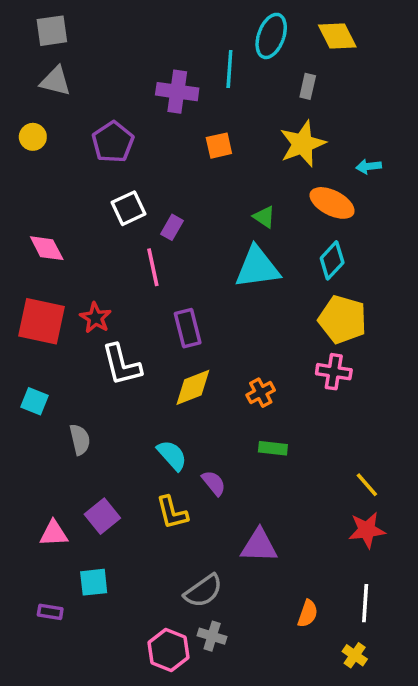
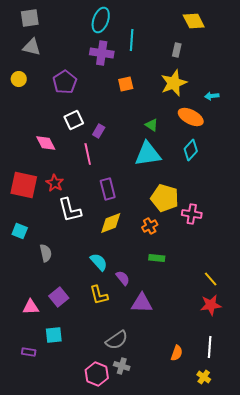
cyan ellipse: (271, 36) -> (101, 20), moved
pink diamond: (47, 248) -> (46, 143), moved
yellow pentagon: (342, 320) -> (165, 198), moved
purple triangle: (259, 546) -> (142, 303), moved

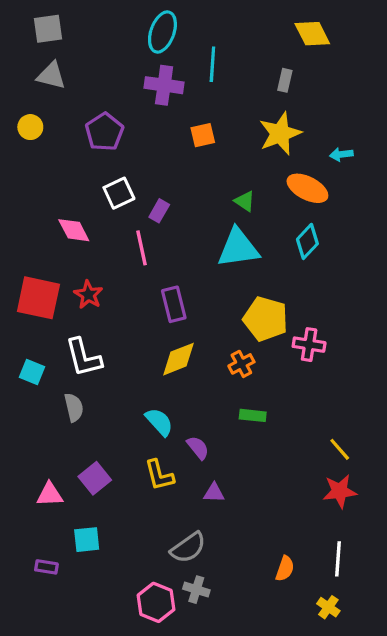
white L-shape: (70, 210) -> (83, 357), moved
purple triangle: (142, 303) -> (214, 493), moved, size x0.6

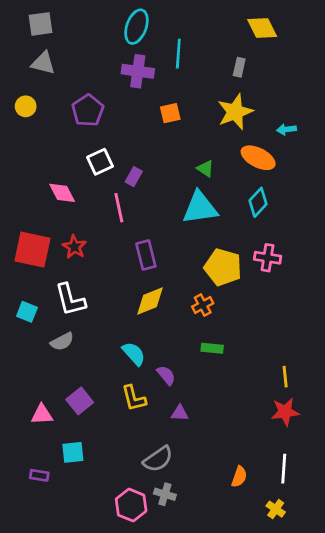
pink cross: (309, 345) -> (268, 258), moved
gray semicircle: (74, 407) -> (62, 342), turned 75
yellow line: (340, 449) -> (285, 377), turned 35

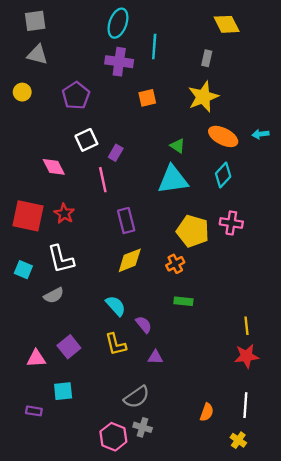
cyan arrow: (286, 129) -> (261, 134), moved

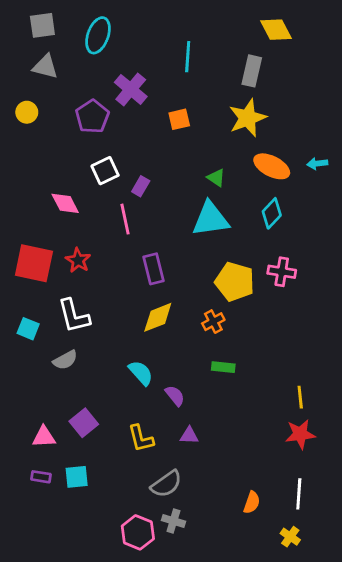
cyan ellipse: (118, 23) -> (98, 35), moved
gray rectangle: (207, 58) -> (252, 71), size x1.5
purple cross: (119, 62) -> (131, 89), moved, turned 32
yellow L-shape: (116, 344) -> (141, 438), moved
purple rectangle: (34, 411) -> (41, 477), moved

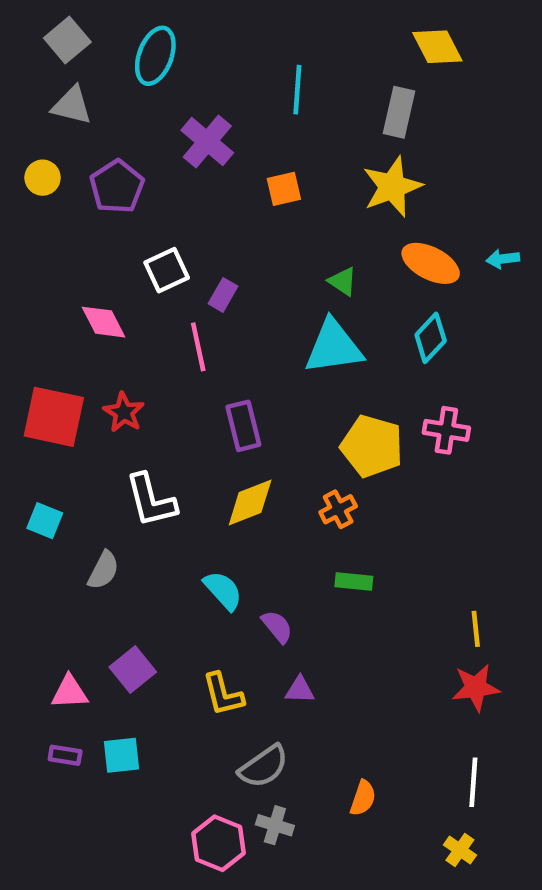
gray square: (42, 25) -> (67, 40), turned -32
purple pentagon: (92, 117) -> (117, 187), moved
white L-shape: (74, 316) -> (151, 500), moved
gray semicircle: (65, 360) -> (103, 570), turned -35
orange semicircle: (252, 502) -> (363, 798), moved

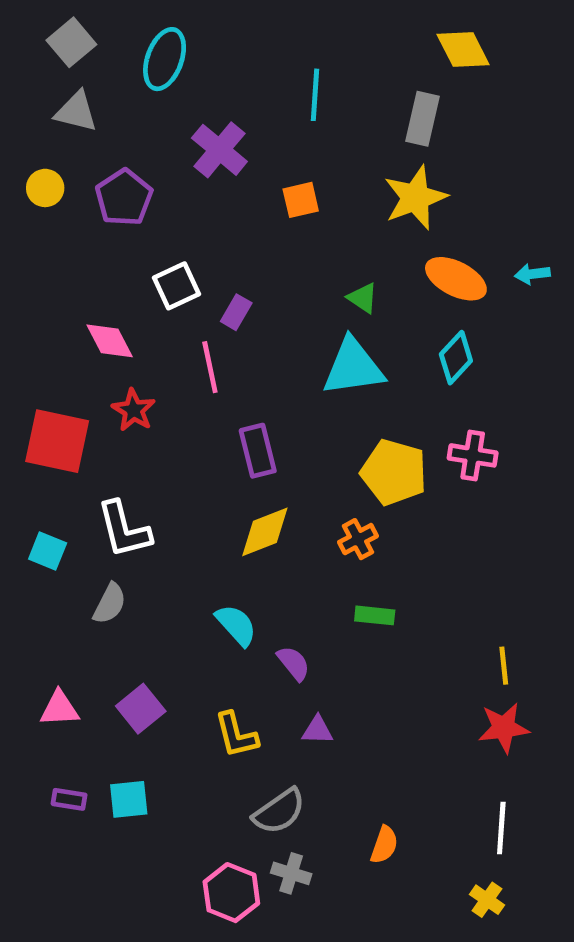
red star: (124, 412) -> (134, 410), moved
white L-shape: (151, 500) -> (124, 530), moved
pink triangle: (70, 692) -> (59, 709), moved

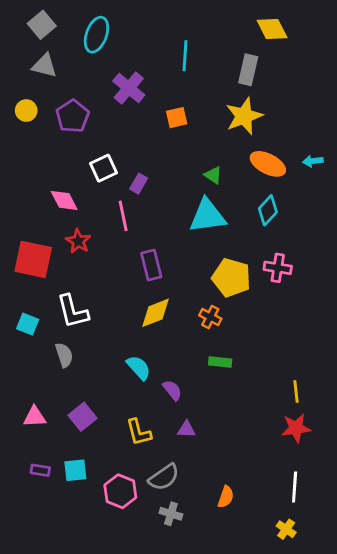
orange cross: (358, 539) -> (210, 317), turned -35
gray semicircle: (110, 604) -> (64, 355), turned -45
pink hexagon: (231, 893) -> (120, 491), moved

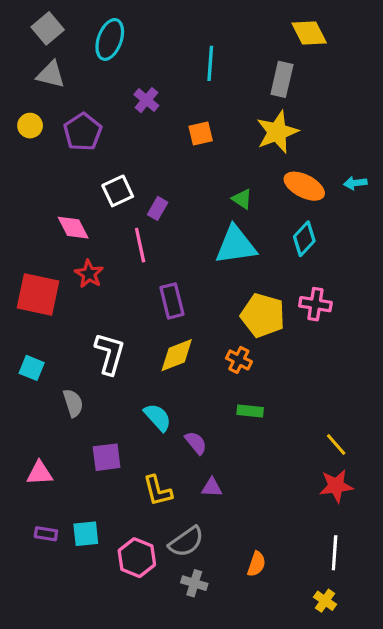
purple cross: (129, 88) -> (146, 100), size x0.7
white L-shape: (73, 311) -> (110, 354), moved, turned -150
yellow line: (296, 392) -> (336, 444), turned -35
purple square: (82, 417) -> (107, 457), moved, turned 32

